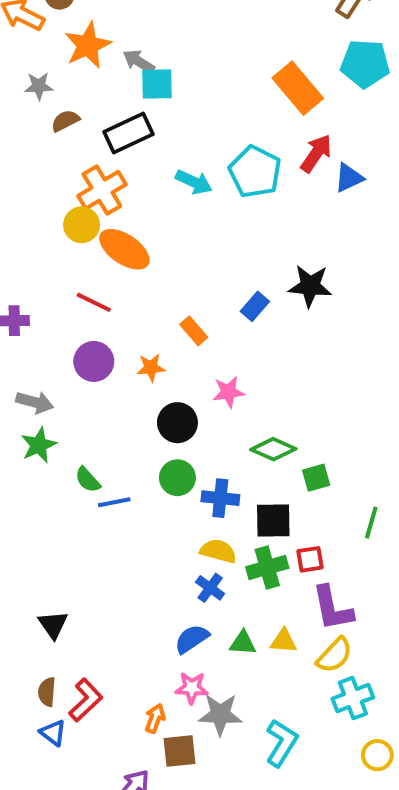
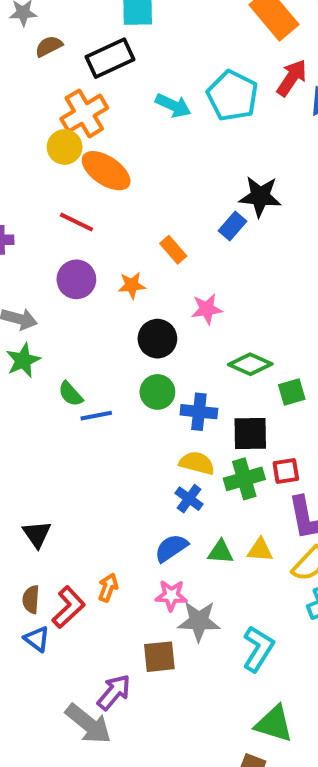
black star: (310, 286) -> (260, 196), moved
orange arrow: (155, 718) -> (108, 588), moved

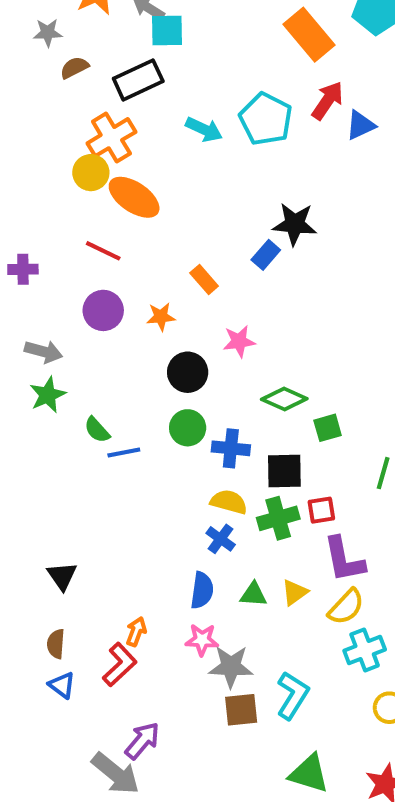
blue semicircle: (171, 548) -> (202, 590), turned 132
yellow triangle: (260, 550) -> (295, 592), turned -40
red L-shape: (69, 607) -> (120, 664), moved
brown square: (159, 657) -> (241, 710), moved

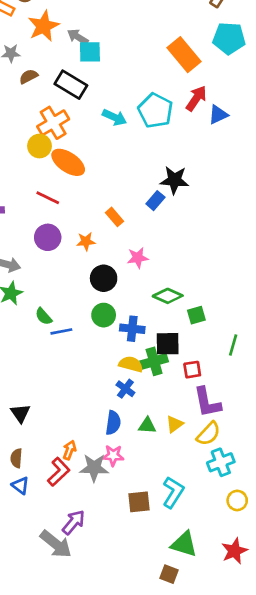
black rectangle: (138, 80) -> (71, 85), turned 56
green cross: (278, 518) -> (154, 361), moved
gray star: (231, 667) -> (94, 468), moved

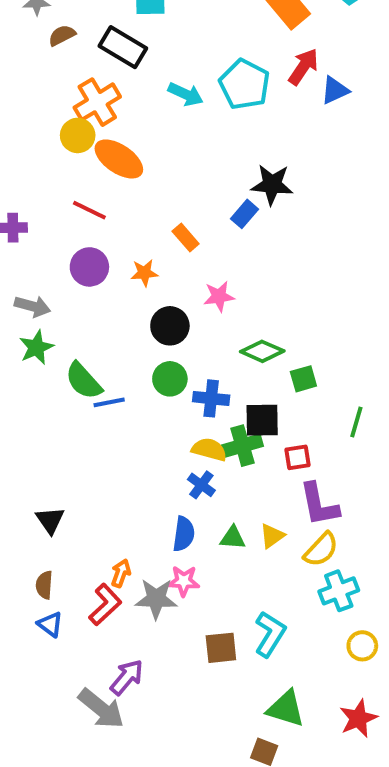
green semicircle: (44, 316) -> (84, 381), size x1.5

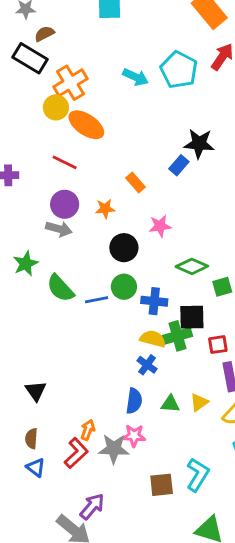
black rectangle: (123, 47) -> (30, 58), moved
gray arrow: (32, 306) -> (59, 229), moved
blue line: (109, 402) -> (96, 300), moved

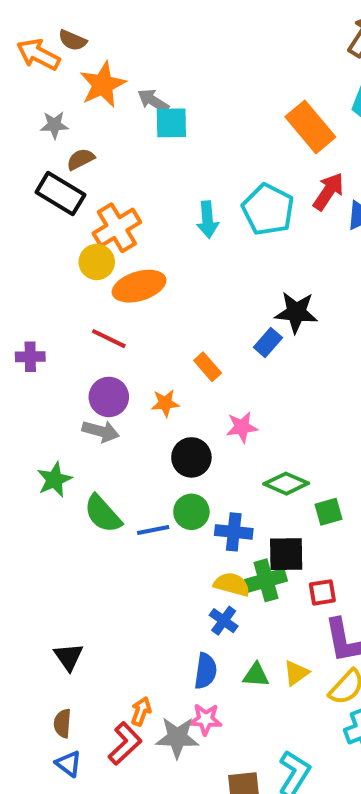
cyan arrow: (135, 77) -> (208, 220), turned 60
orange ellipse: (86, 125) -> (139, 286), turned -51

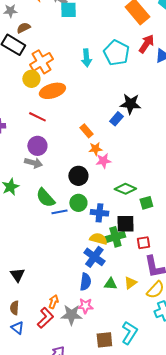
orange star: (165, 403) -> (95, 149), moved
green semicircle: (103, 514) -> (45, 198), moved
blue cross: (224, 621) -> (94, 257), size x1.5

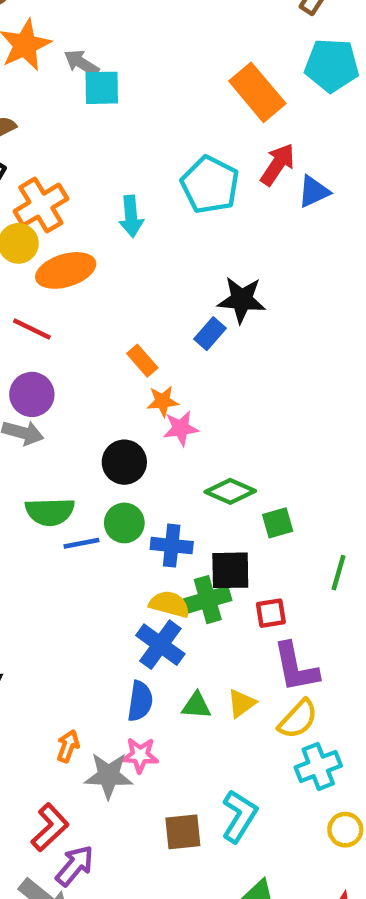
cyan arrow: (86, 58) -> (131, 216), moved
green semicircle: (45, 198) -> (50, 512), turned -50
red L-shape: (45, 318) -> (50, 827), moved

